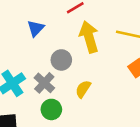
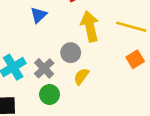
gray circle: (61, 60) -> (71, 53), moved

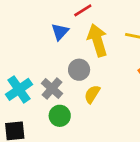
blue triangle: (39, 15) -> (60, 32), moved

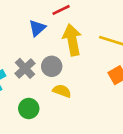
gray cross: (52, 88) -> (25, 68), moved
yellow semicircle: (92, 94) -> (62, 91), turned 72

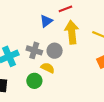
gray cross: (25, 68) -> (34, 50), turned -35
yellow semicircle: (62, 91) -> (48, 68), moved

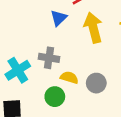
gray circle: (55, 51) -> (96, 83), moved

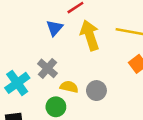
gray cross: (49, 58) -> (48, 68), turned 36

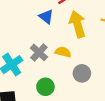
blue triangle: (55, 28) -> (46, 17), turned -35
yellow semicircle: (69, 87) -> (63, 52), moved

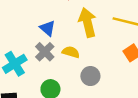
blue triangle: (46, 17) -> (48, 28), moved

